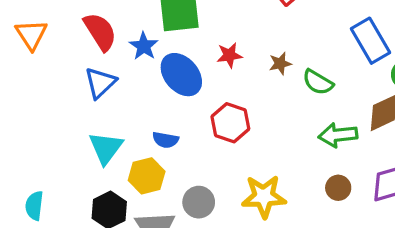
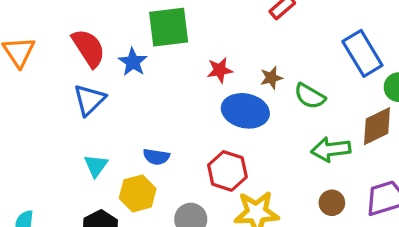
blue ellipse: (181, 75) -> (245, 111), moved, turned -36
red hexagon: (230, 123) -> (227, 171), moved
cyan triangle: (106, 148) -> (96, 166), size x0.7

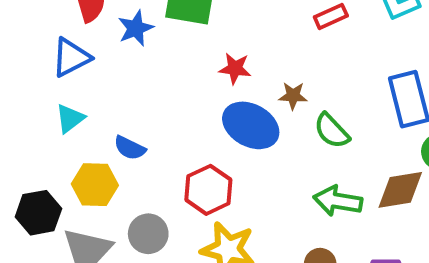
cyan triangle: (96, 166) -> (70, 118), moved

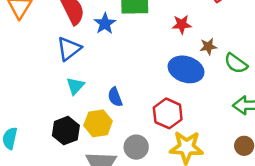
red star: (235, 68) -> (182, 24), moved
blue semicircle: (130, 148) -> (115, 97), turned 54
black hexagon: (38, 213) -> (66, 131), moved

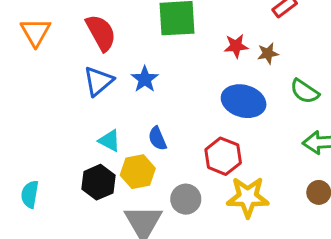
blue star: (105, 24) -> (145, 79), moved
brown star: (208, 46) -> (268, 53), moved
cyan triangle: (75, 86) -> (109, 141), moved, turned -42

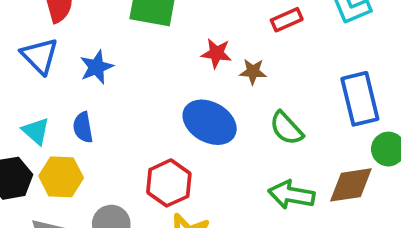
blue triangle: (98, 81) -> (40, 56), turned -48
blue semicircle: (157, 138) -> (83, 127), moved

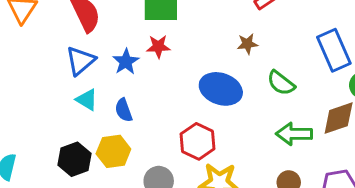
red star: (216, 53) -> (158, 47), moved
blue triangle: (40, 56) -> (80, 61), turned 44
cyan triangle: (36, 131) -> (87, 100), moved

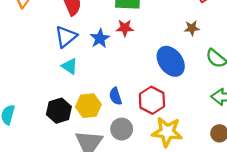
blue ellipse: (221, 89) -> (171, 61), turned 32
blue semicircle: (124, 110) -> (115, 96), moved

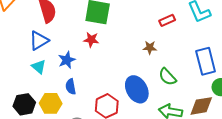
blue star: (100, 38) -> (67, 60), moved
blue ellipse: (171, 61) -> (137, 89), moved
blue semicircle: (115, 96) -> (71, 87), moved

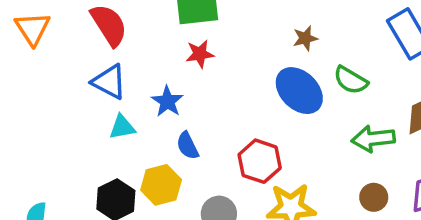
blue triangle: (39, 41) -> (109, 82), turned -45
cyan triangle: (39, 67) -> (122, 127), turned -35
blue ellipse: (137, 89) -> (299, 91), moved

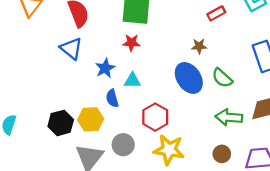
cyan triangle: (122, 127) -> (132, 81), moved

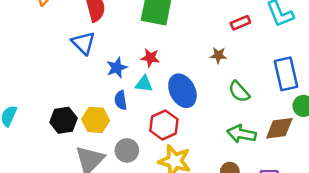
red star: (131, 43) -> (150, 58), moved
blue ellipse: (189, 78) -> (182, 91), moved

